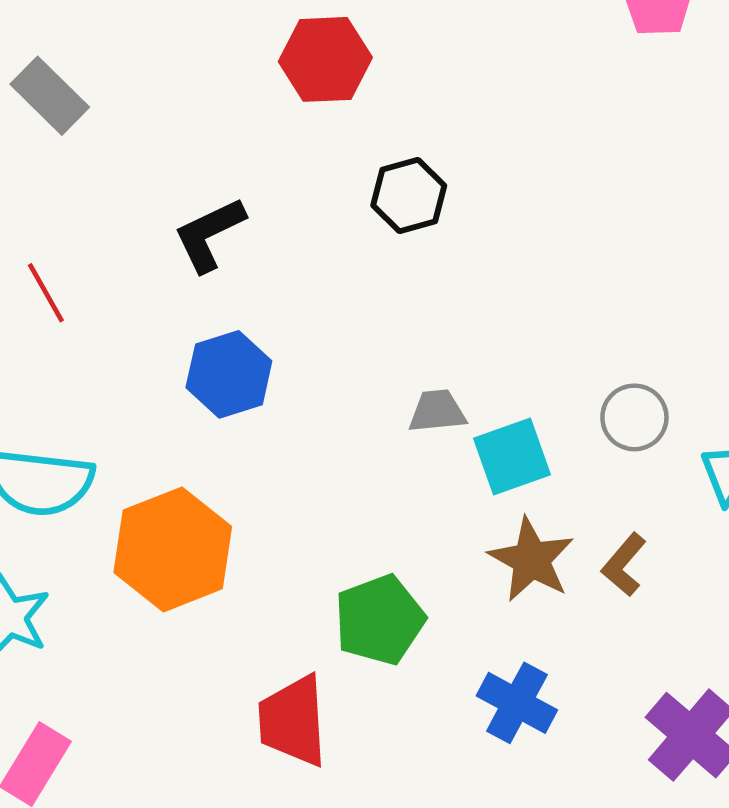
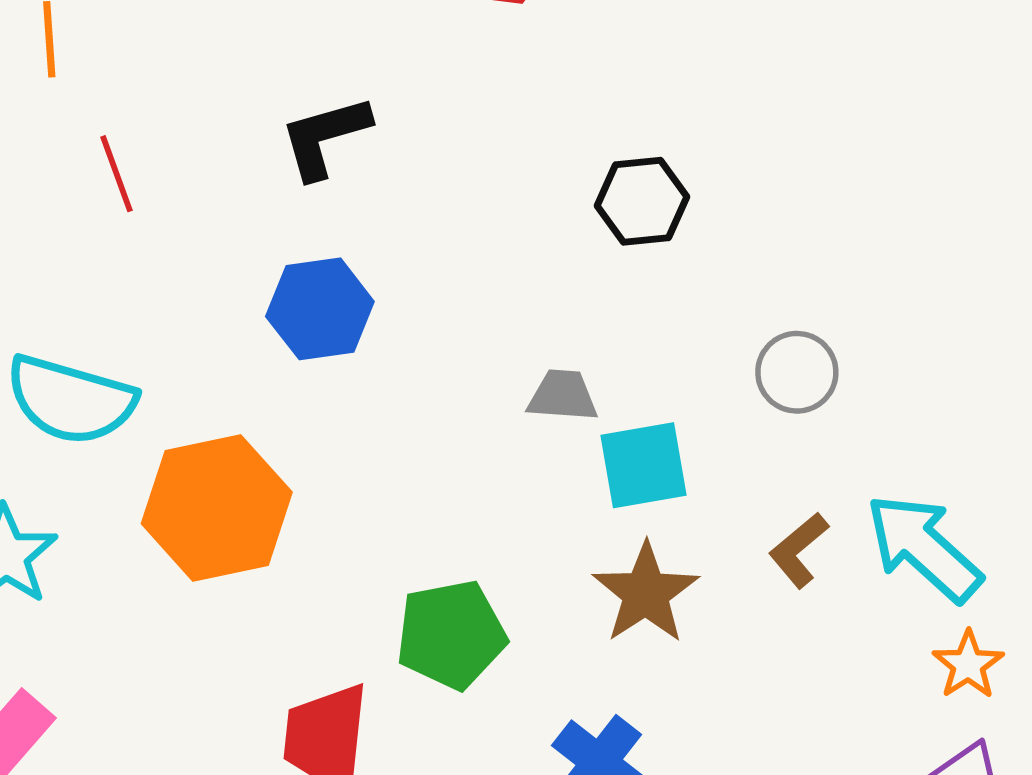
black hexagon: (409, 196) -> (642, 201), moved
gray circle: (634, 417) -> (797, 372), moved
brown L-shape: (624, 565) -> (799, 550), moved

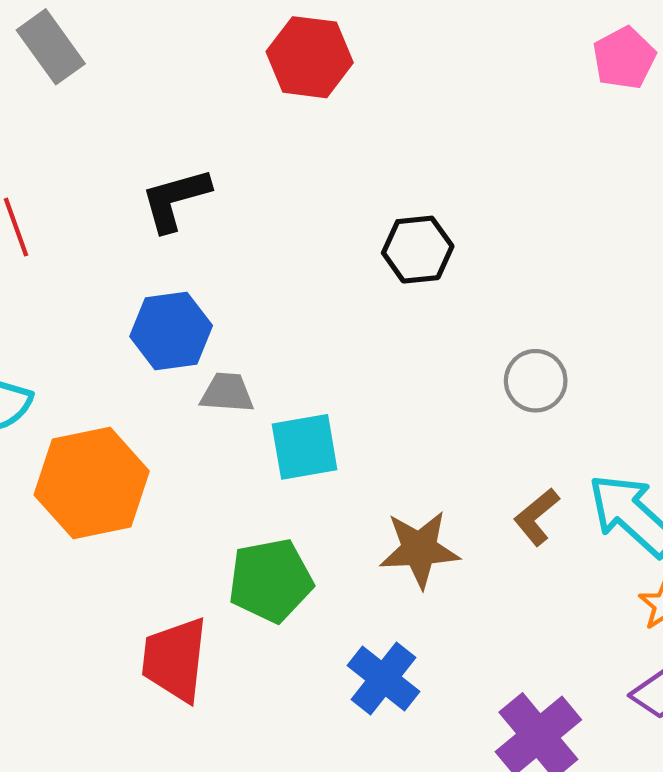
gray trapezoid: (563, 396) -> (227, 393), moved
cyan square: (643, 465) -> (305, 447), moved
brown star: (646, 593) -> (419, 549), turned 30

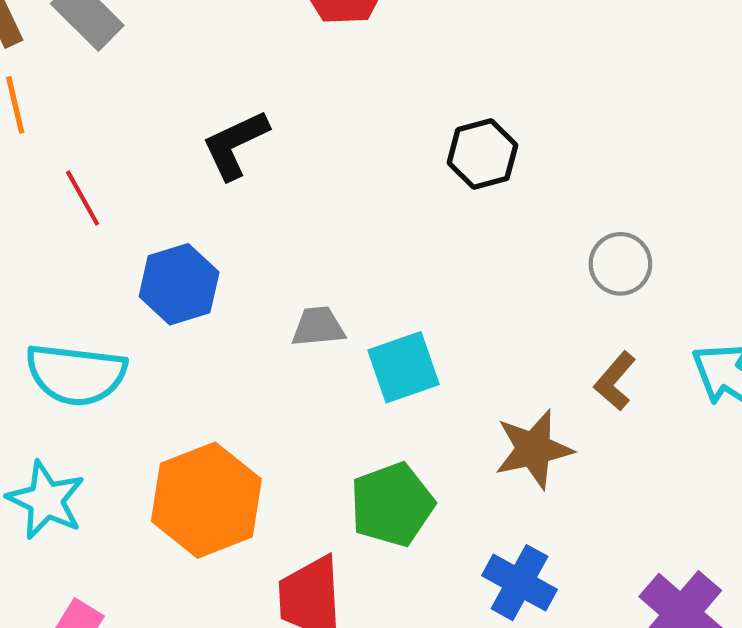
blue hexagon: (171, 331) -> (179, 284), moved
orange hexagon: (92, 483) -> (206, 500), moved
brown L-shape: (537, 517) -> (615, 381), moved

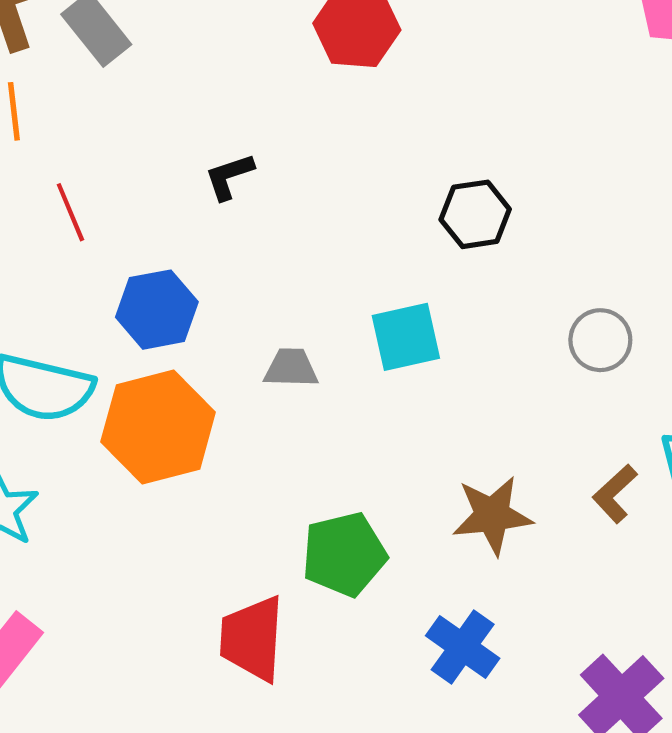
black L-shape: (235, 145) -> (229, 176), size x0.7
cyan square: (404, 367) -> (406, 337), moved
brown L-shape: (615, 381) -> (615, 494), moved
orange hexagon: (206, 500) -> (158, 427), moved

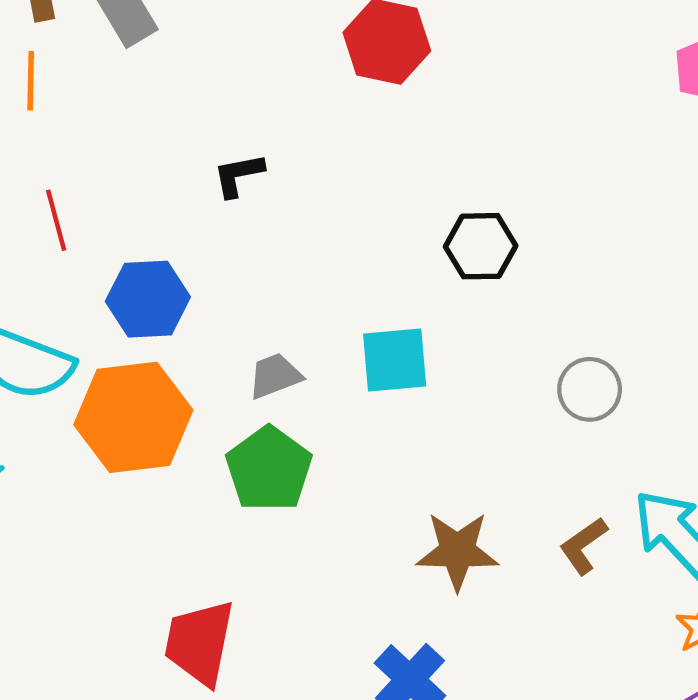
red line: (70, 212) -> (56, 220), moved
gray trapezoid: (291, 368) -> (275, 376), turned -30
green pentagon: (344, 554) -> (269, 469), moved, turned -30

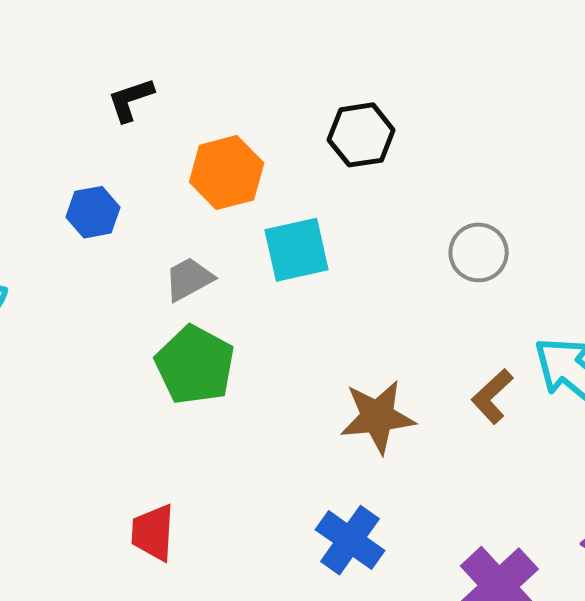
blue hexagon: (148, 299) -> (93, 212), moved, size x0.7
orange hexagon: (133, 417) -> (227, 173), moved, size x0.7
red trapezoid: (200, 643) -> (153, 532), size x0.7

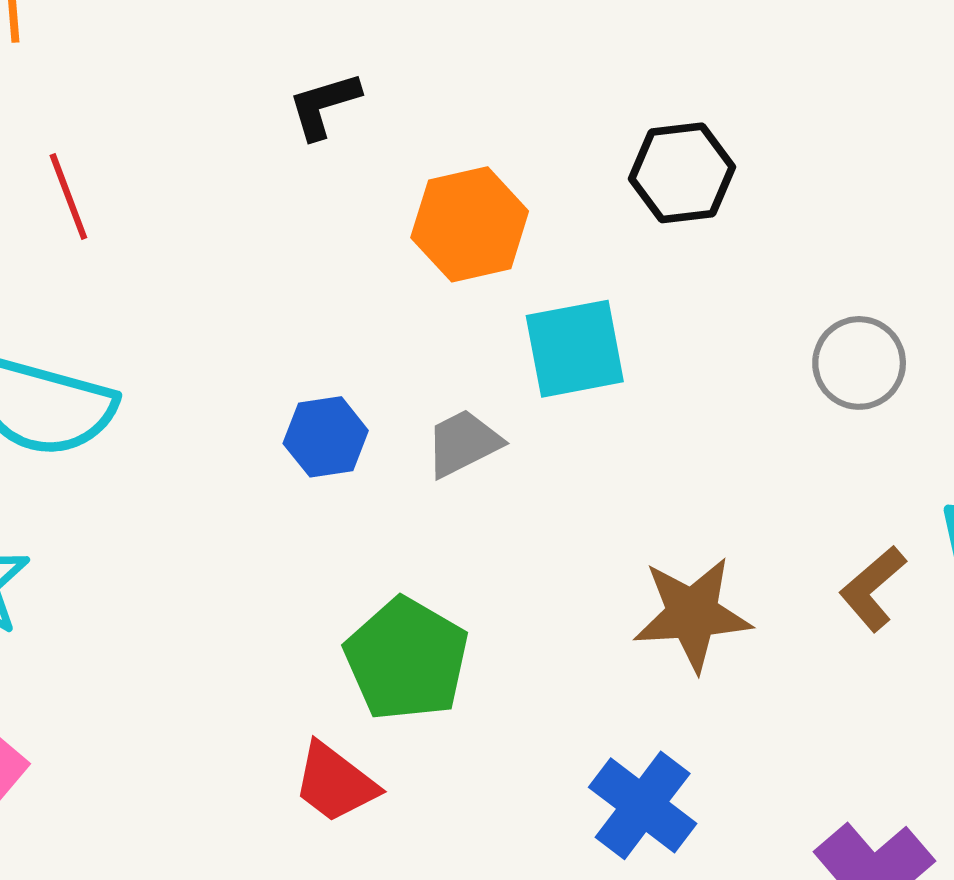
blue hexagon: (93, 212) -> (326, 437), moved
gray trapezoid: (189, 279) -> (463, 443), moved
green pentagon: (195, 365) -> (407, 659), moved
red trapezoid: (153, 532) -> (335, 783), turned -58

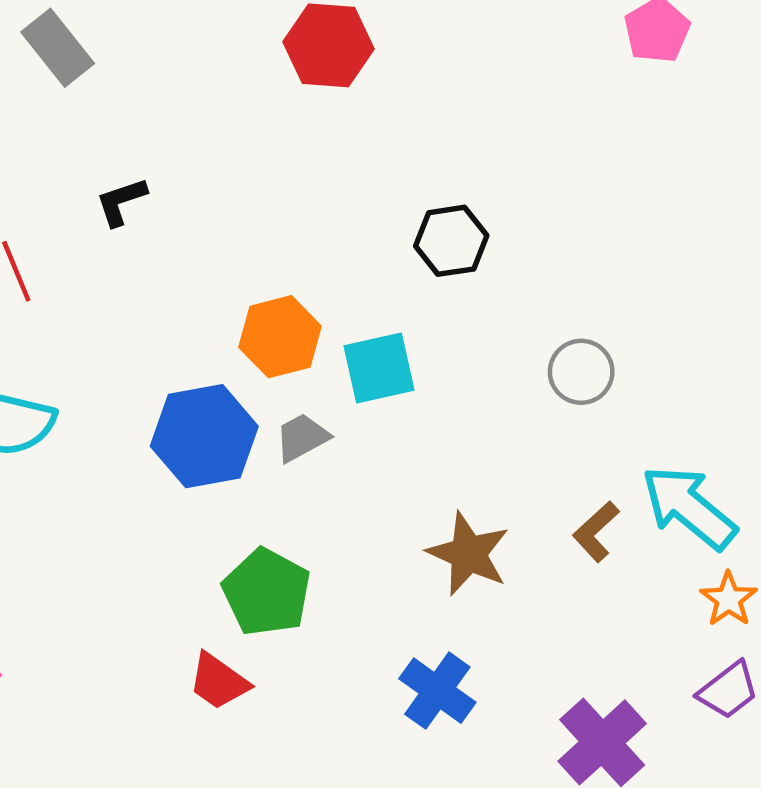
black L-shape: (324, 105) -> (121, 202), moved
orange hexagon: (470, 224) -> (280, 337), moved
blue hexagon: (326, 437) -> (204, 436), size x1.8
brown star: (692, 614) -> (468, 554), turned 30

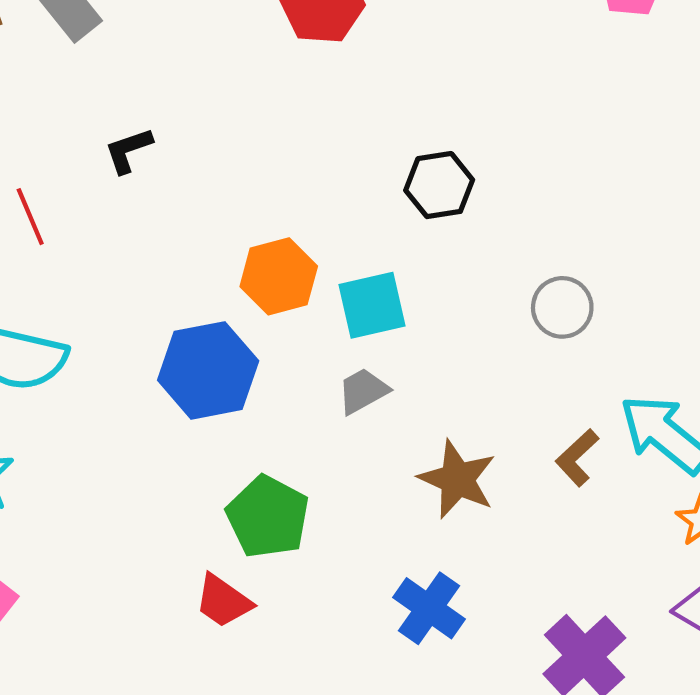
gray trapezoid: (302, 438) -> (363, 391), moved

